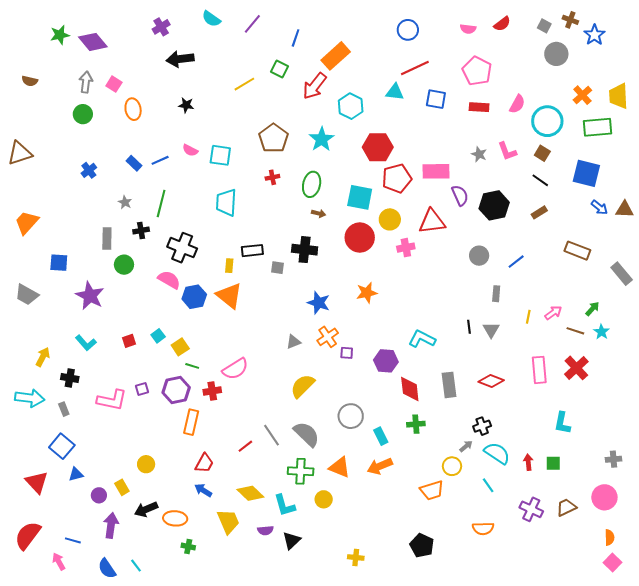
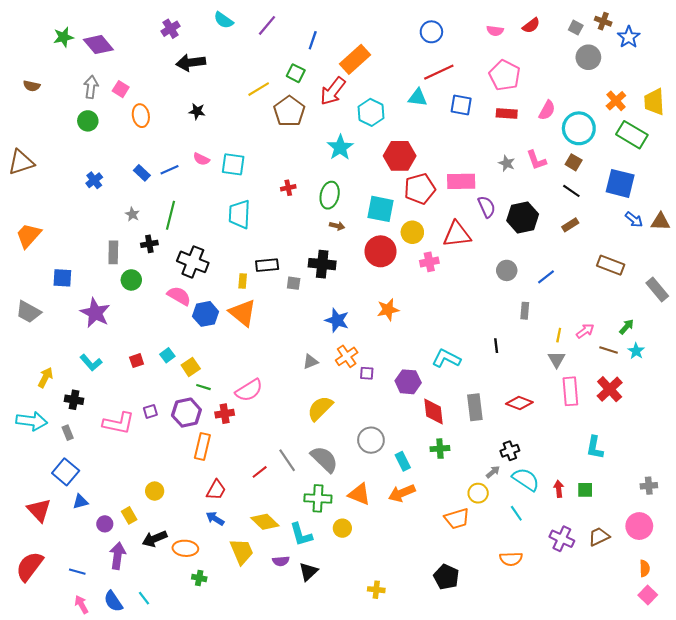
green rectangle: (597, 127) -> (632, 135), turned 36
brown pentagon: (273, 138) -> (289, 111), moved
gray triangle: (491, 330) -> (557, 360), moved
pink arrow: (59, 562) -> (81, 604), moved

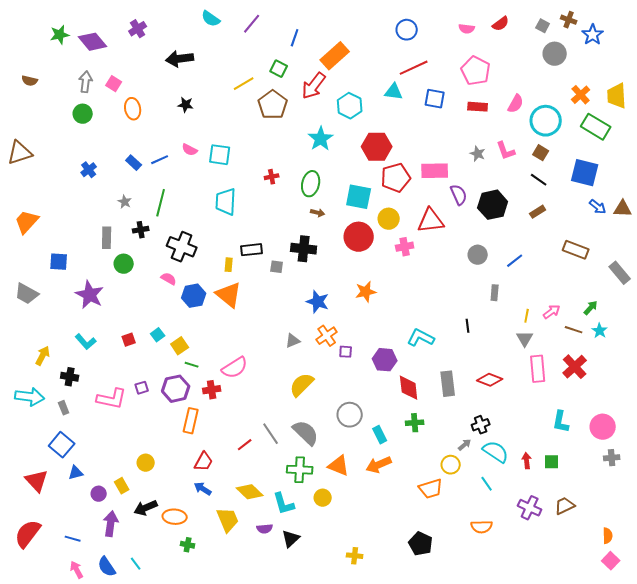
purple cross: (171, 29) -> (138, 29), moved
pink semicircle: (179, 296) -> (169, 279), size x0.7
pink circle: (639, 526) -> (603, 427), moved

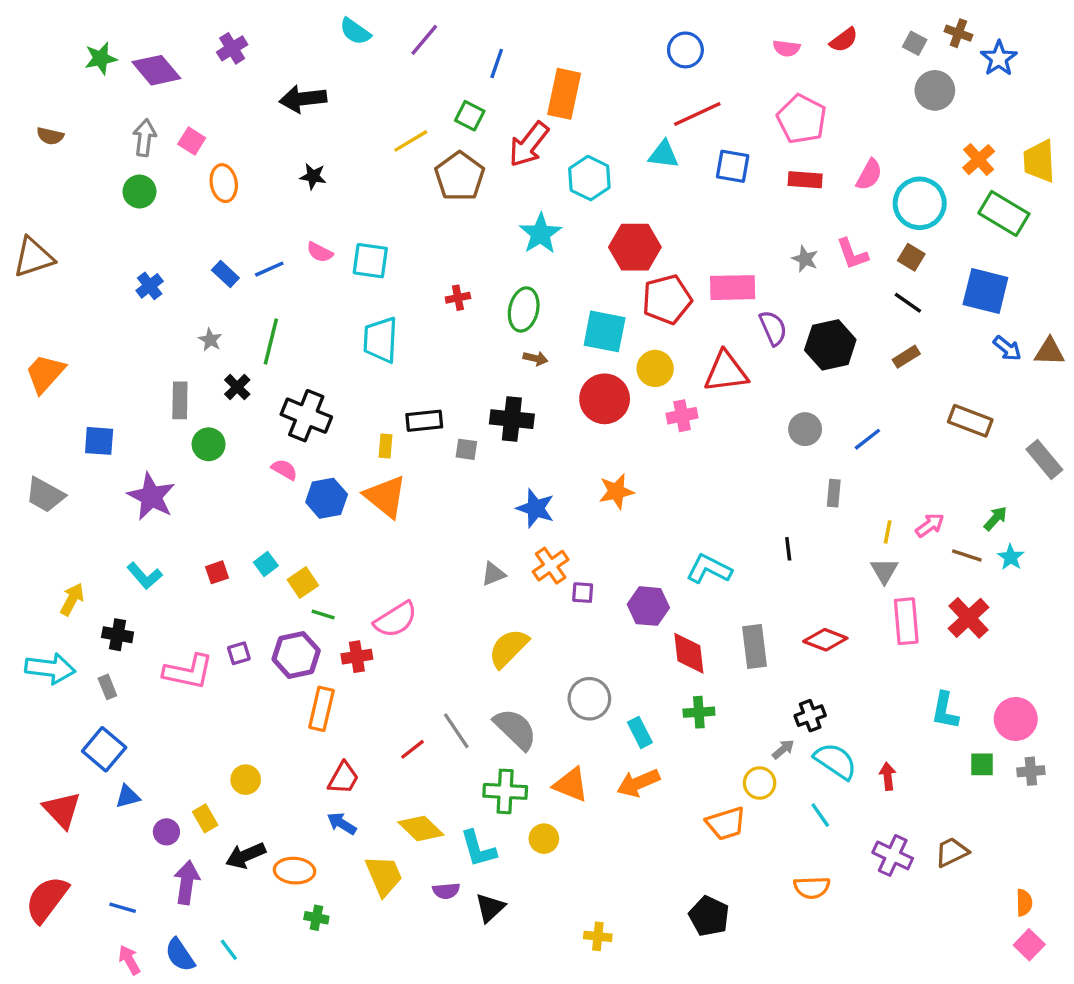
orange rectangle: (335, 56) -> (564, 94), turned -36
black cross: (141, 230) -> (237, 387), turned -35
green square: (552, 462) -> (982, 764), moved

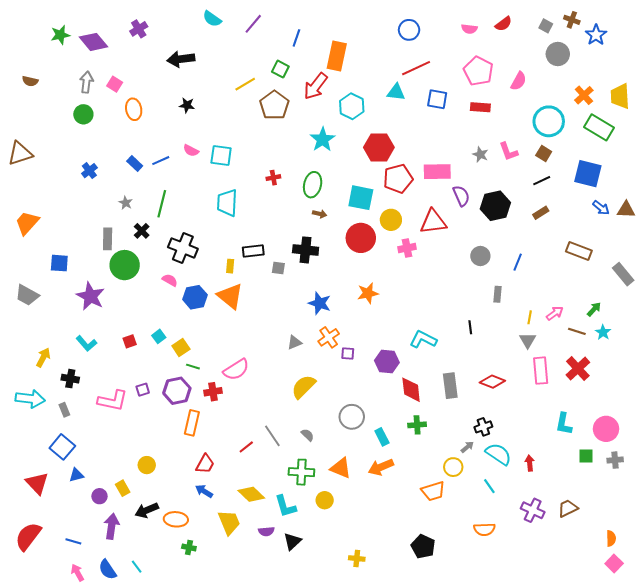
pink semicircle: (869, 175) -> (519, 81), moved
black line: (908, 303) -> (542, 181), turned -60
blue line: (867, 439) -> (518, 262), turned -30
green circle: (209, 444) -> (125, 265), size x1.5
gray semicircle: (515, 729) -> (308, 435), size x0.5

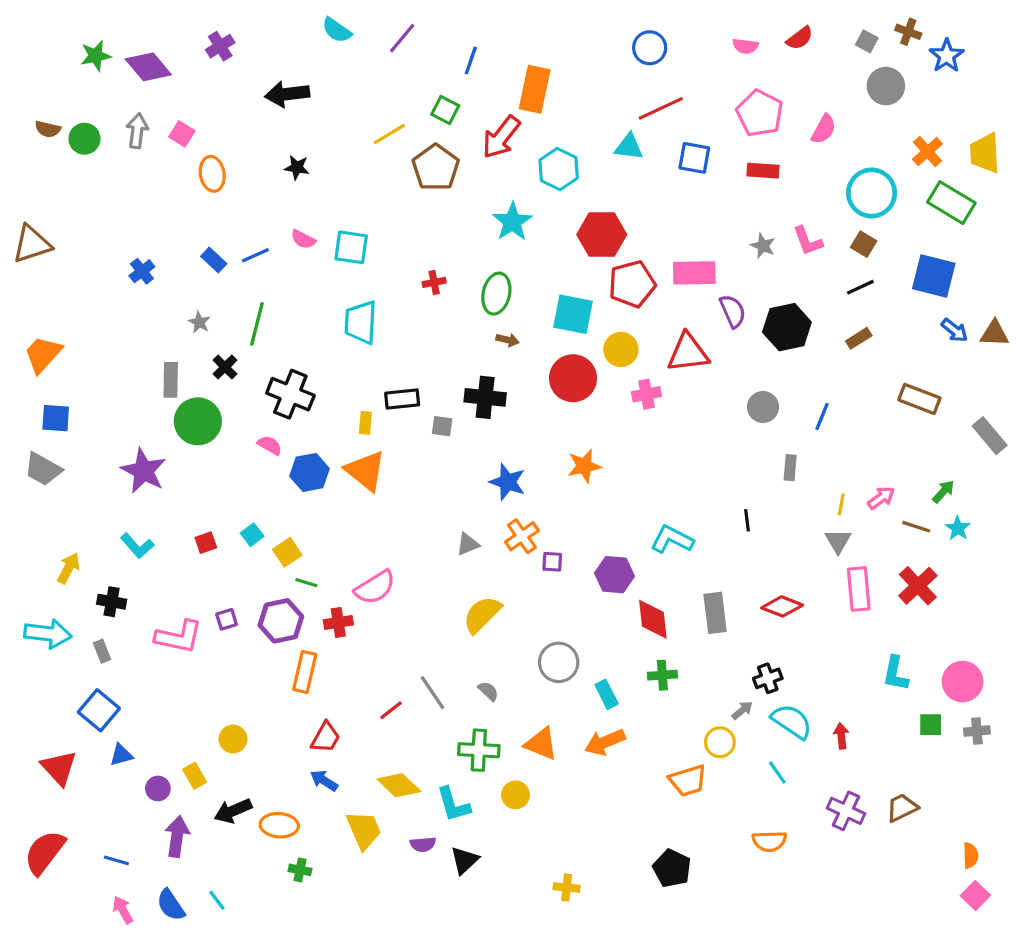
green circle: (83, 114) -> (84, 139), moved
blue square: (59, 263) -> (56, 418), moved

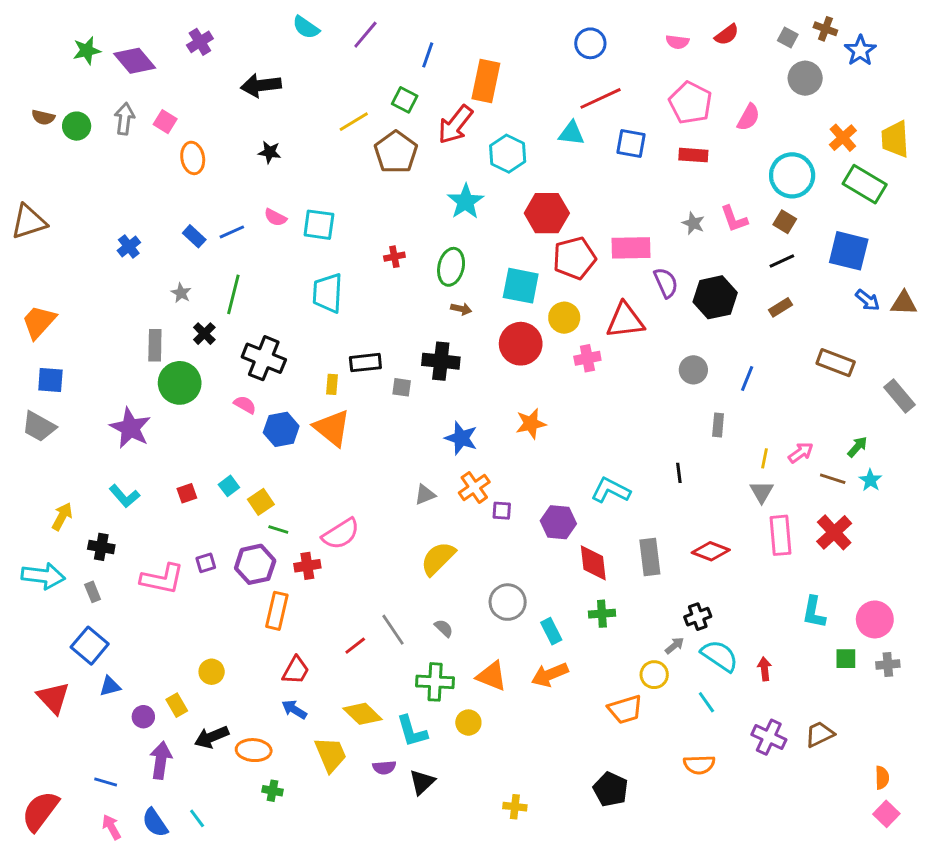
red semicircle: (45, 852) -> (40, 811), moved

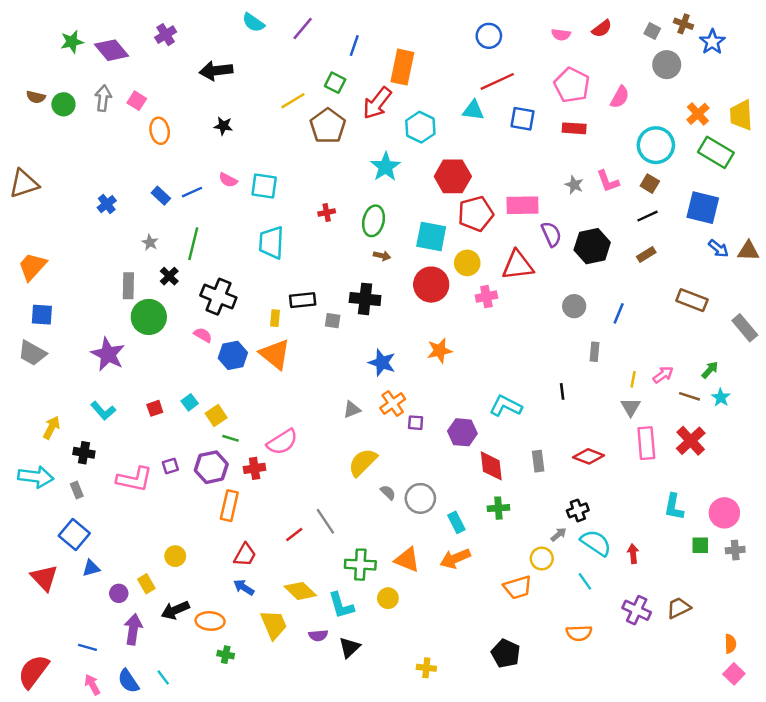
gray rectangle: (650, 557) -> (538, 461), size x0.7
gray semicircle: (444, 628) -> (388, 492), moved

